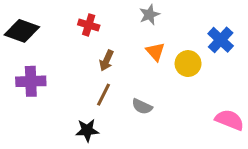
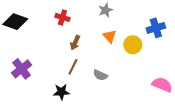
blue cross: (221, 40) -> (156, 28), turned 30
purple cross: (31, 81) -> (22, 69), moved, turned -36

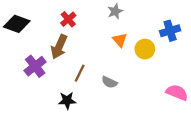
red cross: (62, 17) -> (68, 19), turned 32
brown arrow: (75, 43) -> (59, 47), moved, size x1.5
purple cross: (22, 69) -> (35, 66), moved

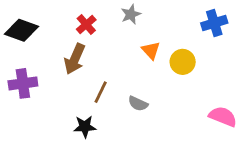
gray star: (115, 11) -> (131, 14), moved
blue cross: (170, 31) -> (214, 23), moved
purple cross: (35, 66) -> (23, 83), moved, turned 30

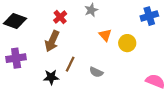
black star: (85, 127) -> (51, 77), moved

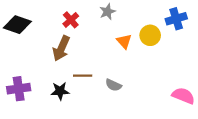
yellow circle: (127, 43) -> (150, 35), moved
purple cross: (16, 58) -> (19, 89), moved
brown line: (70, 64) -> (83, 76), turned 63

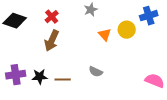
red cross: (71, 20) -> (52, 17), moved
brown line: (83, 76) -> (63, 80), moved
black star: (60, 91) -> (40, 77), moved

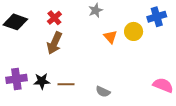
gray semicircle: (96, 72) -> (103, 92), moved

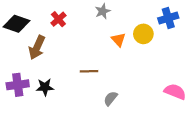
brown arrow: (54, 43) -> (37, 47), moved
brown line: (66, 84) -> (89, 71), moved
gray semicircle: (103, 92) -> (111, 98), turned 104

